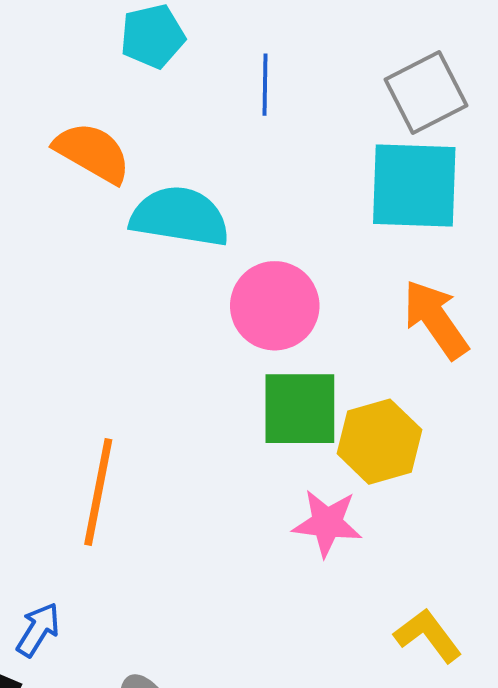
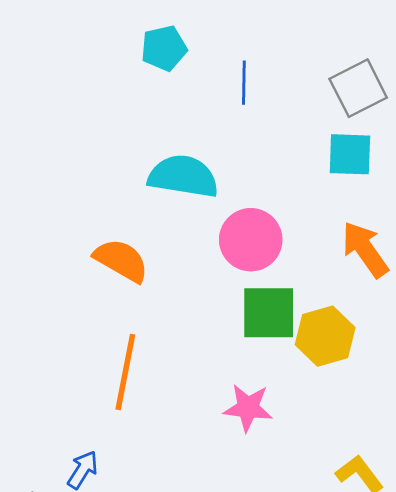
orange semicircle: (92, 153) -> (121, 260), moved
cyan square: (414, 186) -> (350, 154), size x0.7
pink star: (327, 523) -> (248, 408), moved

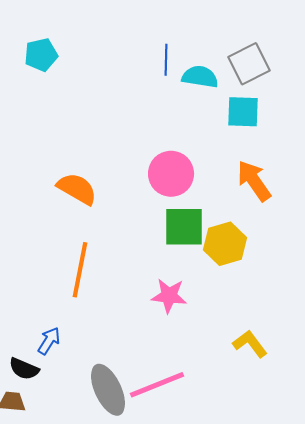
cyan pentagon: (164, 48) -> (41, 55), moved
cyan semicircle: (183, 176) -> (200, 77), moved, size x0.7

